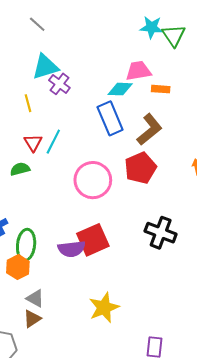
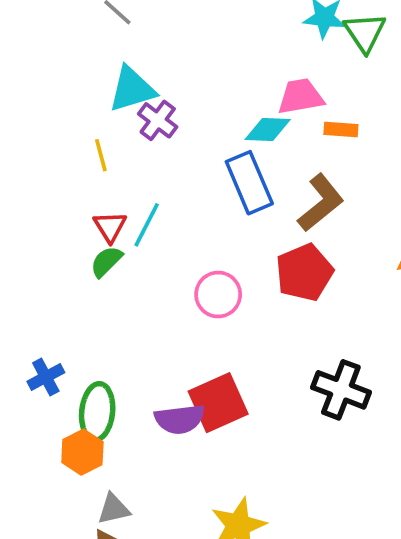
green semicircle: (20, 169) -> (106, 262), moved, turned -30
pink circle: (93, 180) -> (218, 295), size x0.7
gray triangle: (35, 298) -> (114, 509), turned -42

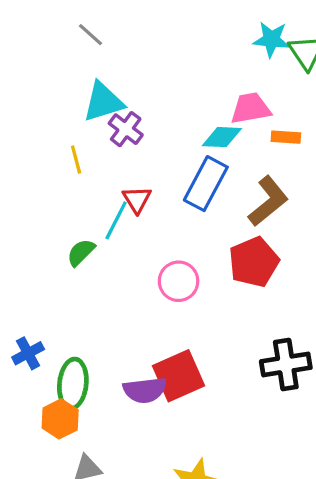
blue rectangle: (249, 183) -> (206, 184), turned 51
red triangle: (110, 227) -> (137, 200), moved
black cross: (341, 390) -> (286, 364), turned -30

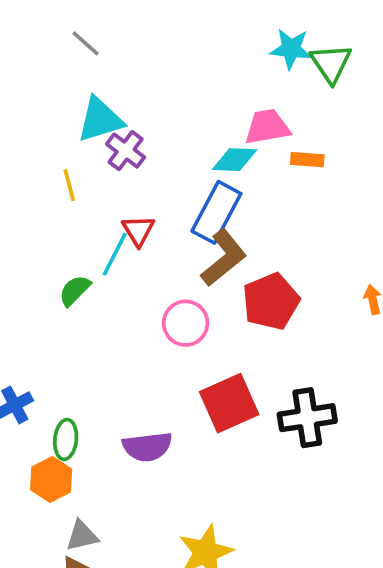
brown L-shape: (268, 201) -> (224, 258), moved
red square: (179, 376) -> (229, 403), moved
green ellipse: (73, 384) -> (66, 439), size x0.7

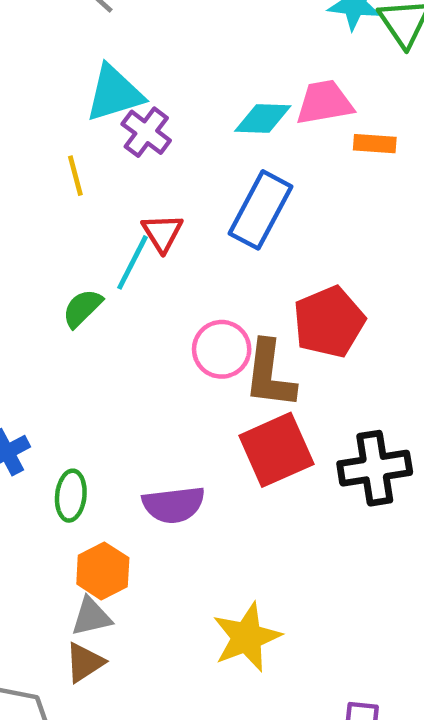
cyan diamond: (235, 160) -> (263, 119), moved
brown L-shape: (224, 258) -> (270, 374), moved, turned 136
orange hexagon: (51, 479) -> (103, 571), moved

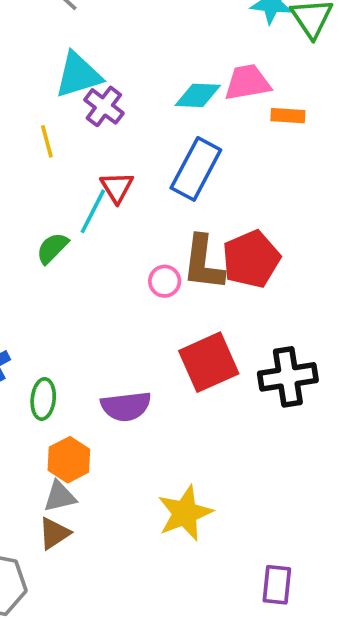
pink circle: (222, 349) -> (165, 281), size x0.7
brown L-shape: (270, 374) -> (203, 263), moved

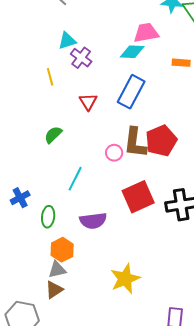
cyan triangle: (78, 75) -> (67, 41), size x0.7
pink trapezoid: (247, 82) -> (146, 33), moved
cyan line: (93, 211) -> (75, 179), moved

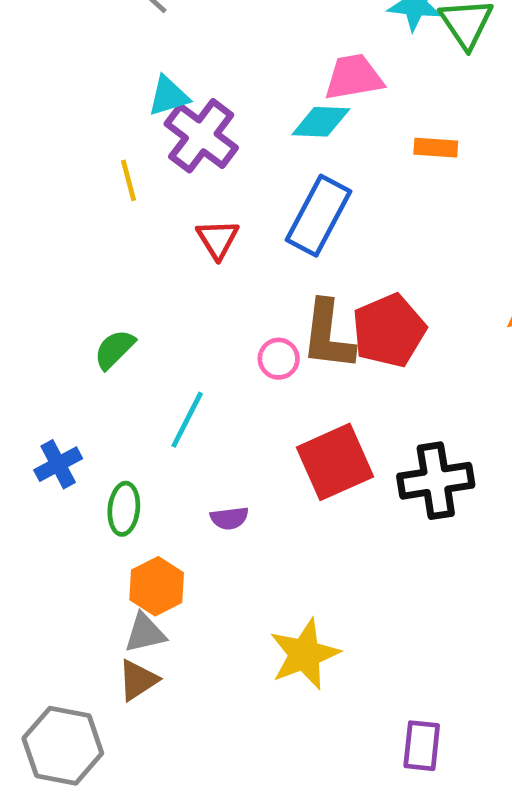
purple cross: (81, 58) -> (201, 136), size x1.4
green semicircle: (53, 135) -> (114, 349), moved
purple semicircle: (93, 221) -> (229, 518), size x0.6

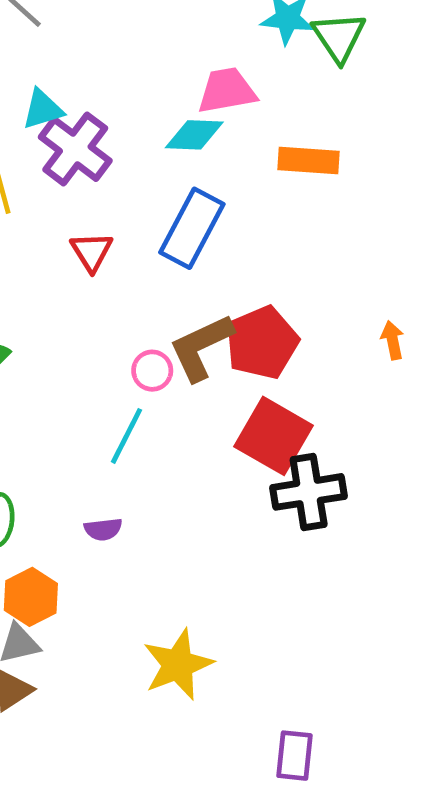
orange rectangle: (436, 148) -> (309, 161), size x1.4
brown L-shape: (328, 335) -> (201, 347), turned 58
cyan line: (187, 420) -> (127, 436), moved
red square: (335, 462) -> (274, 436), moved, turned -36

